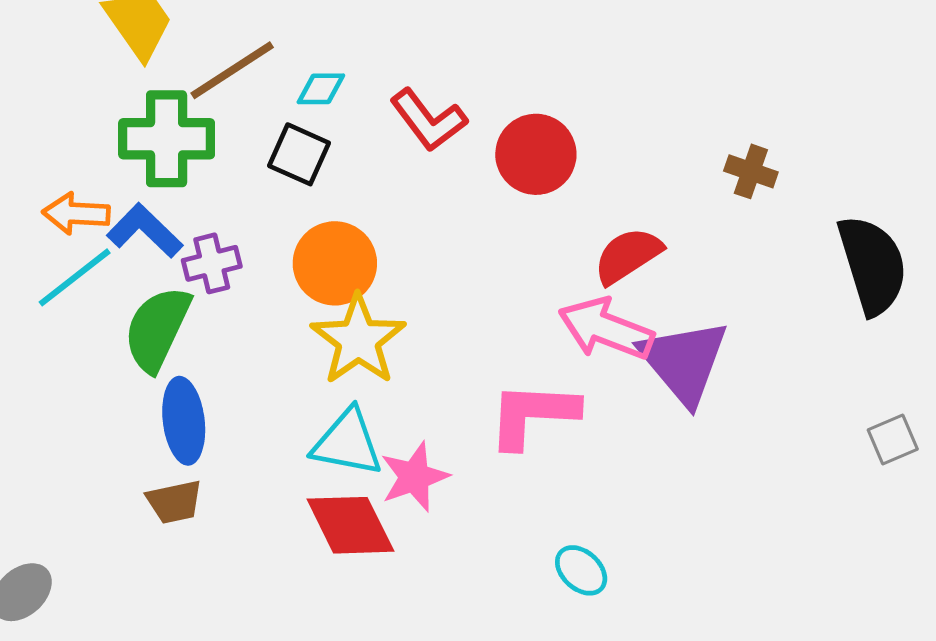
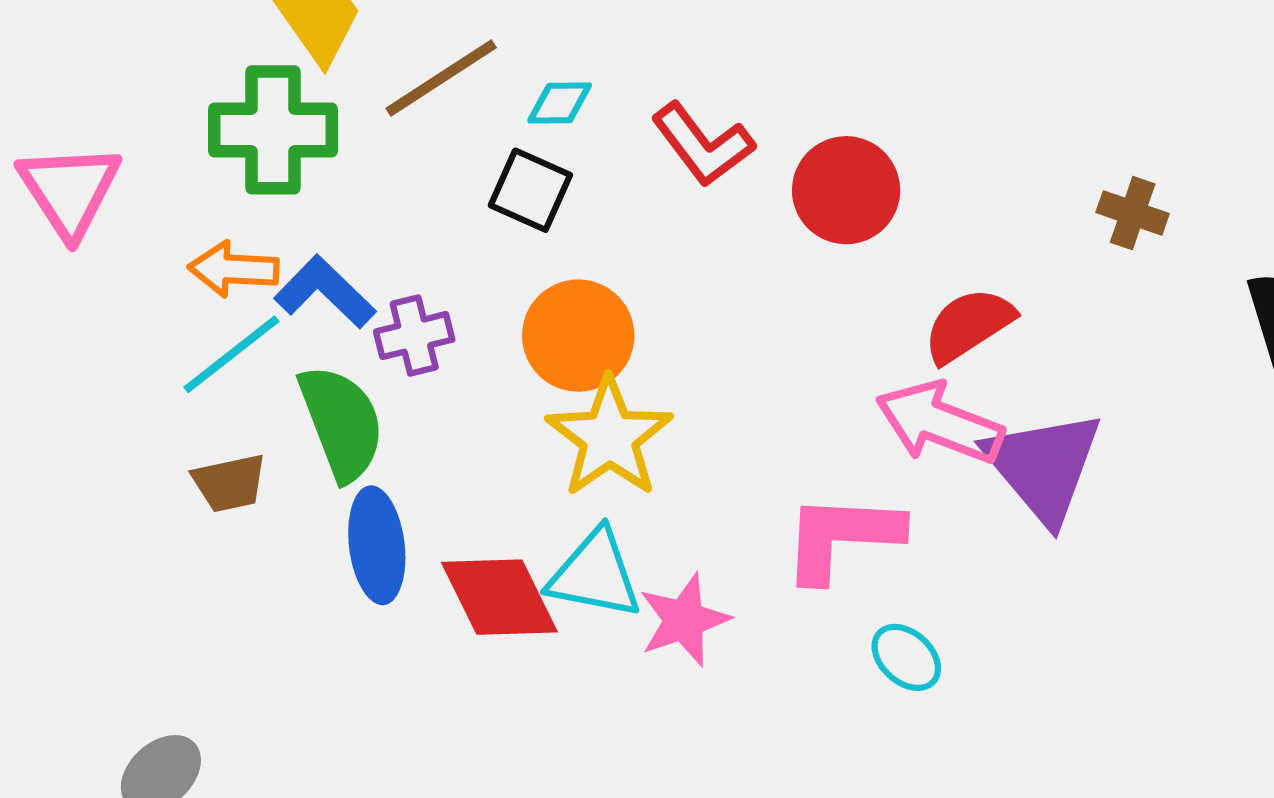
green cross: (167, 139) -> (273, 130), moved
green semicircle: (157, 329) -> (342, 423), turned 134
brown trapezoid: (174, 502) -> (229, 483), moved
red diamond: (350, 525) -> (499, 597), moved
cyan ellipse: (581, 570) -> (906, 657), moved

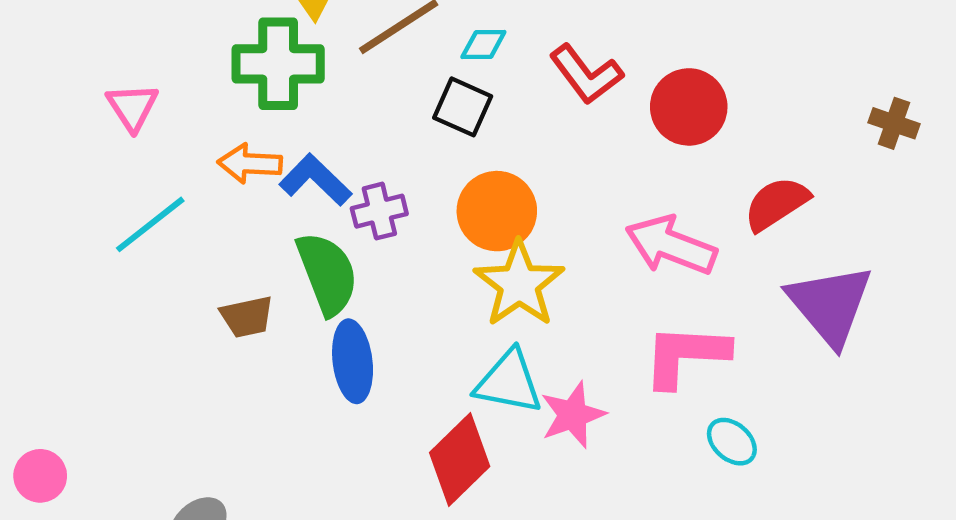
pink triangle: (69, 190) -> (132, 107), size x0.7
cyan line: (231, 354) -> (150, 224), moved
pink arrow: (940, 423) -> (671, 245), moved
red diamond: (499, 597) -> (460, 459), moved, turned 72

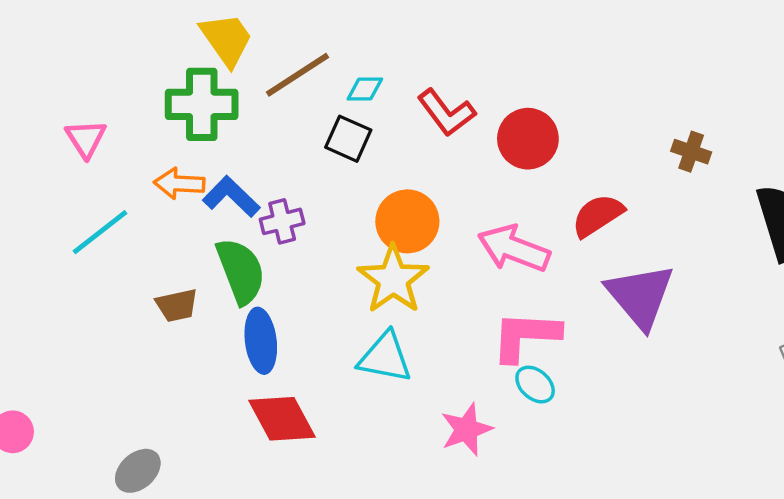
orange circle: (497, 211) -> (407, 221), moved
pink star: (573, 415) -> (466, 429), moved
cyan ellipse: (732, 442) -> (535, 385), moved
red diamond: (460, 459) -> (282, 419), moved, turned -74

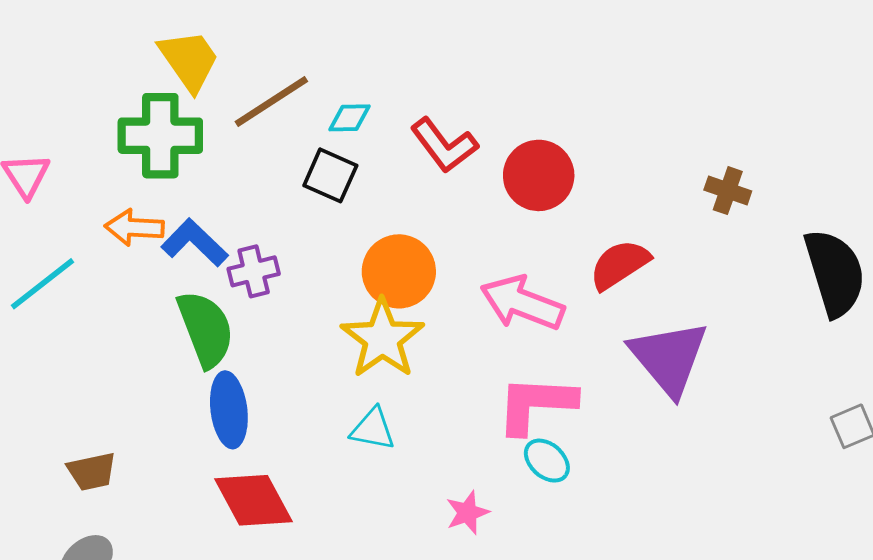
brown trapezoid: (177, 305) -> (92, 472), moved
cyan triangle: (385, 357) -> (373, 429), size x0.7
pink star: (466, 429) -> (467, 513), size x0.7

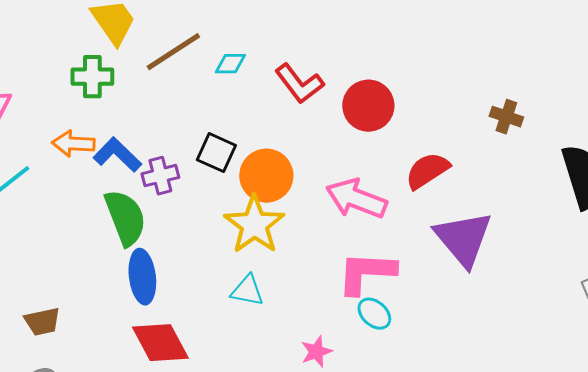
green cross: (160, 136) -> (92, 77), size x0.7
black square: (330, 175) -> (216, 153), moved

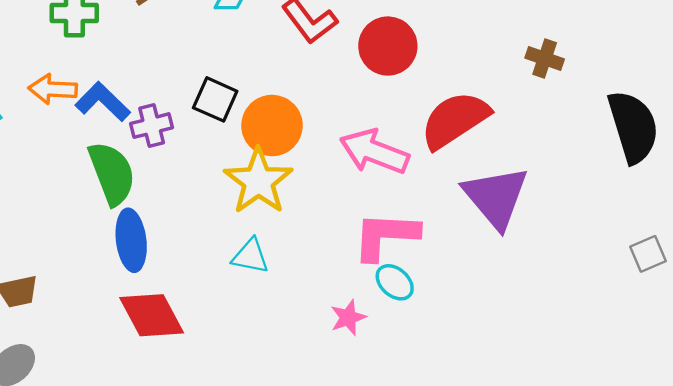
red semicircle: (427, 171) -> (455, 120), size x1.4
pink star: (316, 352) -> (348, 318), moved

